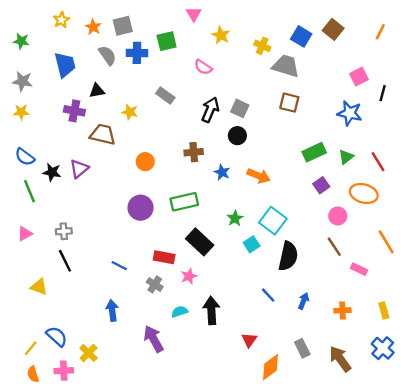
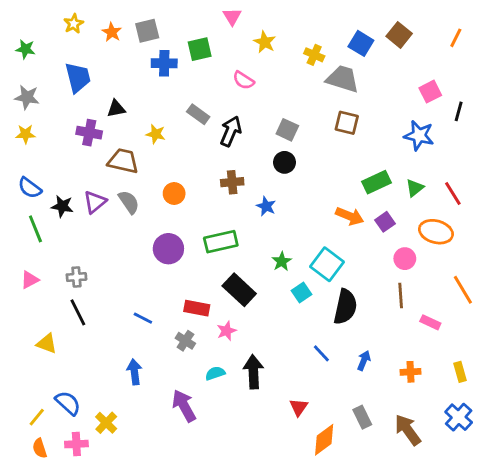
gray semicircle: (107, 55) -> (129, 202), moved
black arrow: (210, 110) -> (231, 131), moved
orange arrow: (259, 176) -> (350, 216), moved
brown line: (334, 247) -> (401, 295), turned 30

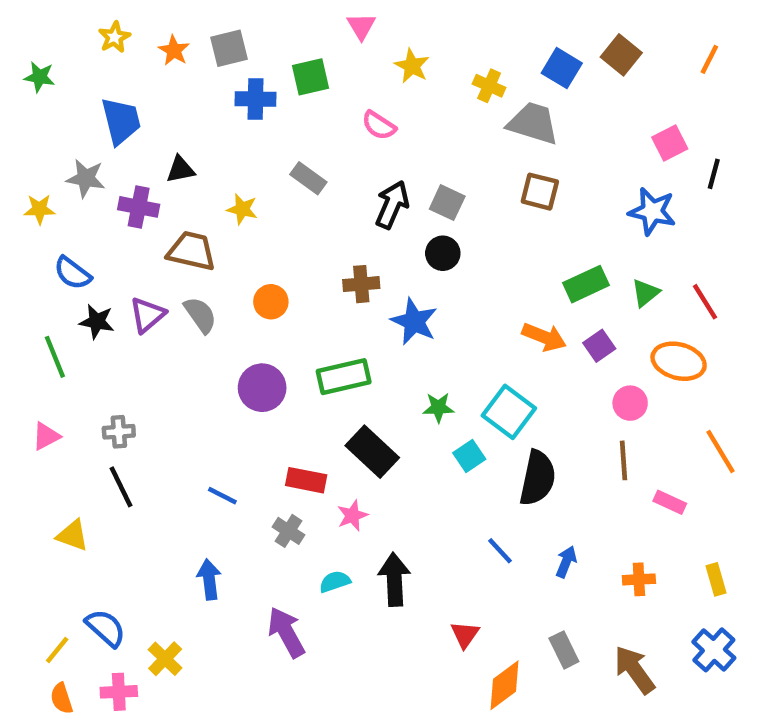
gray star: (27, 97) -> (86, 178), moved
black arrow: (231, 131) -> (392, 205), moved
blue semicircle: (30, 188) -> (73, 273), moved
blue star: (266, 206) -> (414, 322), size x1.5
green star: (282, 261) -> (438, 408), turned 30

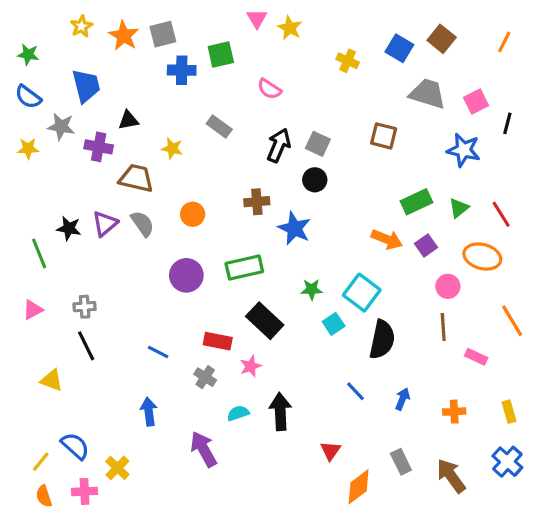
orange star: (174, 50) -> (124, 36), size x1.4
yellow star: (412, 66) -> (290, 28), moved
gray trapezoid: (533, 123) -> (428, 94), moved
blue semicircle: (73, 273) -> (28, 97), moved

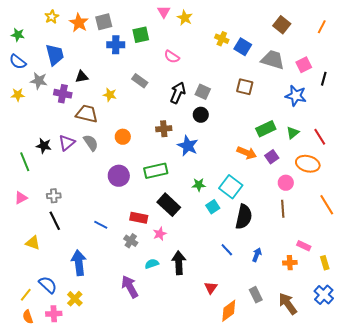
blue square: (399, 48) -> (243, 47), moved
pink rectangle: (476, 357) -> (304, 246), moved
blue arrow: (149, 412) -> (79, 263), moved, size x1.4

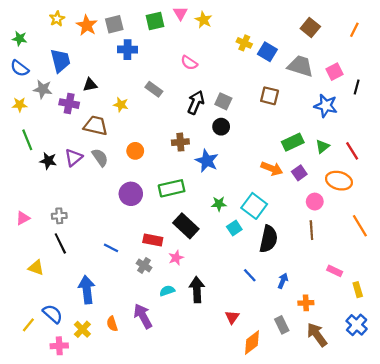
green square: (141, 35) -> (155, 21), moved
green line: (25, 162) -> (27, 140), moved
orange cross: (290, 263) -> (306, 303), moved
orange semicircle: (28, 317) -> (112, 324), moved

